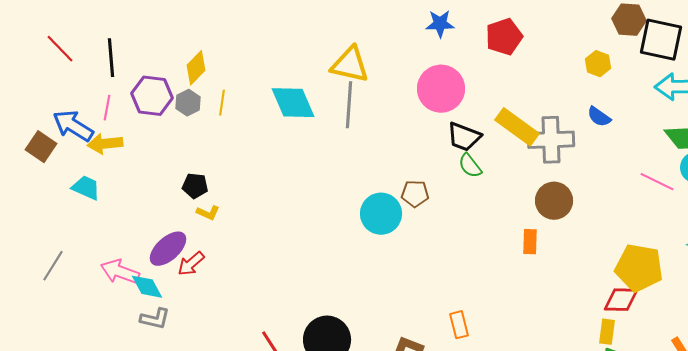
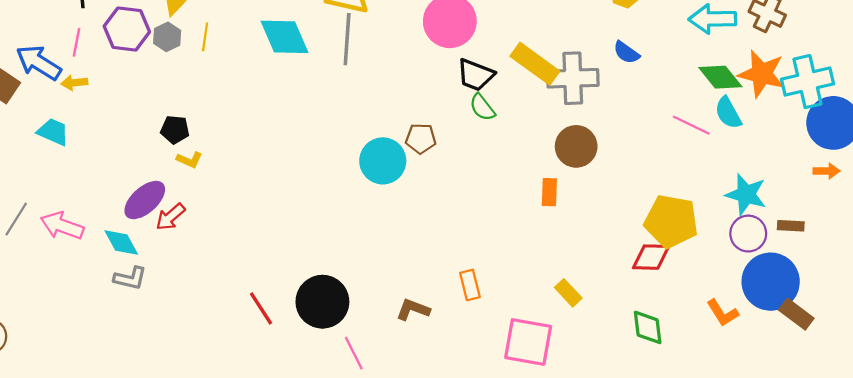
yellow arrow: (105, 144) -> (74, 83), size x0.7
pink arrow: (120, 272) -> (62, 226), moved
yellow rectangle: (607, 332) -> (568, 293), moved, turned -50

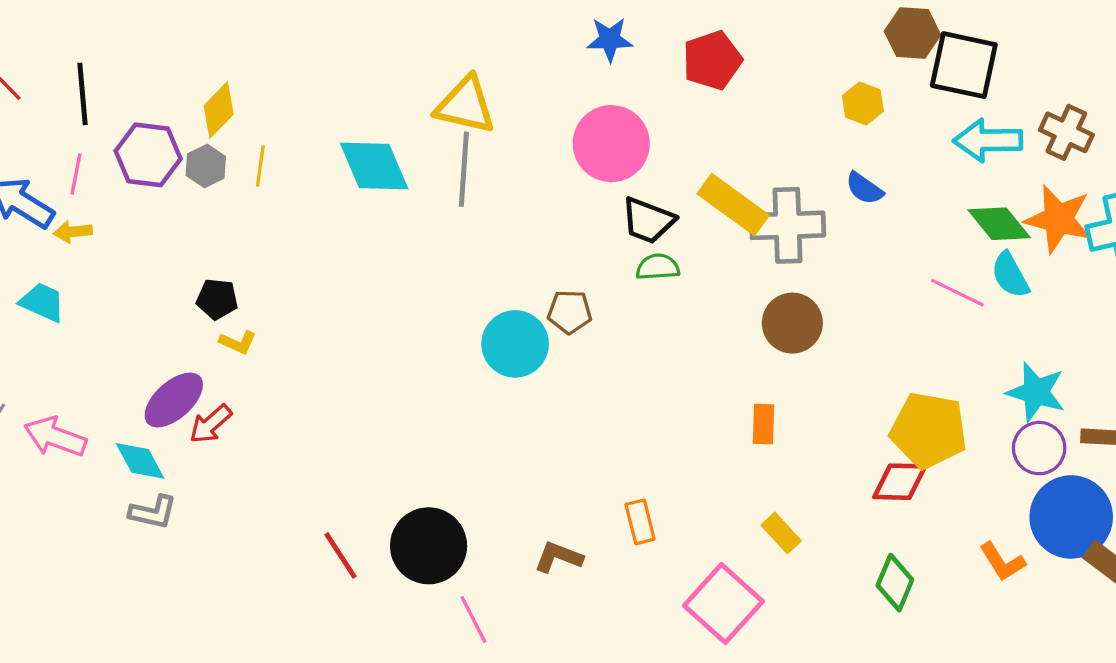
green semicircle: (482, 107) -> (658, 267), turned 124
orange rectangle: (549, 192) -> (763, 424), moved
green diamond: (648, 327) -> (895, 583), turned 30
pink square: (528, 342) -> (723, 604), turned 32

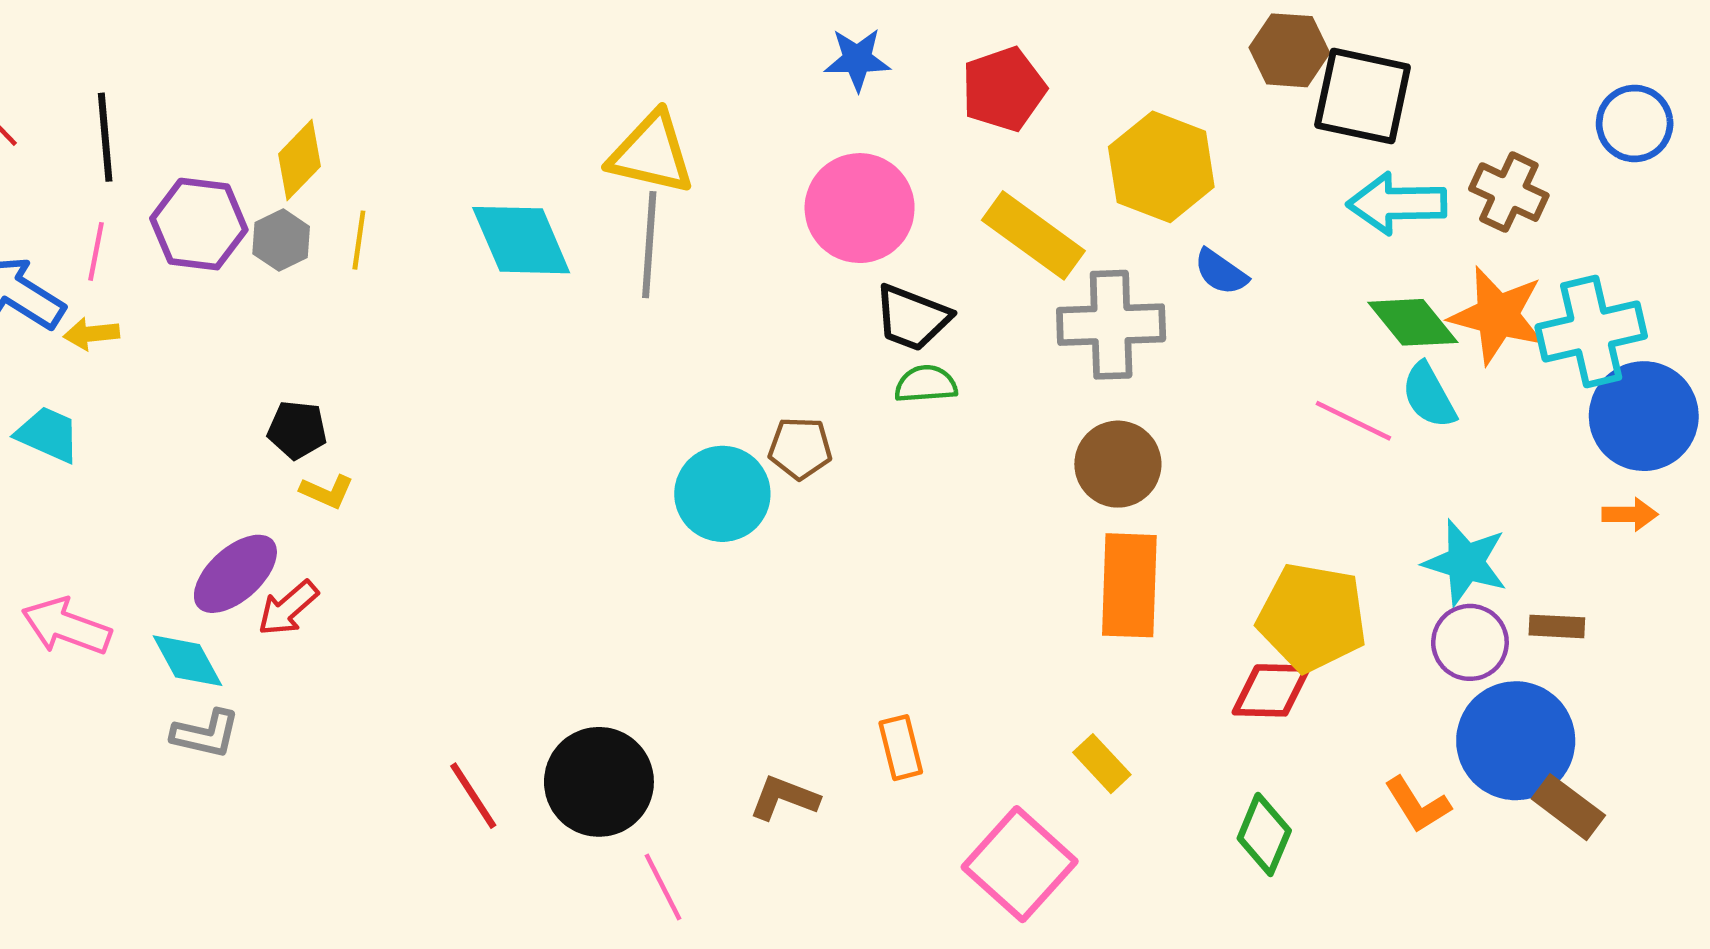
yellow hexagon: (863, 104) -> (1161, 167), moved, size x1.8
yellow rectangle: (733, 204) -> (1033, 235), moved
orange rectangle: (763, 424) -> (1129, 585), moved, size x1.8

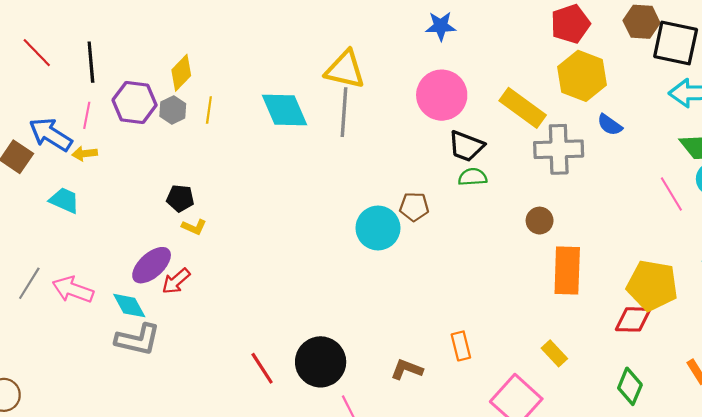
red pentagon: (1004, 89) -> (570, 24), moved
pink line: (1353, 421) -> (671, 194), turned 33
brown circle: (1118, 464) -> (540, 221), moved, size x0.7
gray L-shape: (206, 734) -> (138, 340), size x1.4

